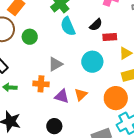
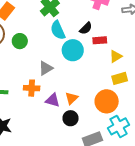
cyan circle: (92, 62) -> (73, 50), moved
black circle: (54, 126) -> (71, 118), moved

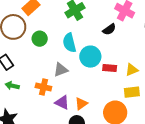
black semicircle: (86, 28) -> (109, 29), moved
cyan semicircle: (58, 30) -> (69, 43), moved
red rectangle: (100, 40) -> (110, 68), moved

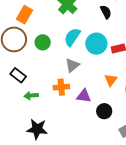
black semicircle: (109, 29) -> (106, 12), turned -64
cyan semicircle: (69, 43) -> (72, 37), turned 66
orange triangle: (81, 104) -> (111, 80), moved

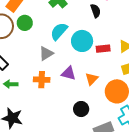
green circle: (43, 42) -> (25, 23), moved
gray triangle: (72, 65) -> (46, 54), moved
purple triangle: (84, 96) -> (69, 73), moved

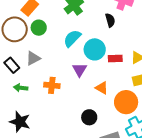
gray triangle: (46, 54) -> (33, 58), moved
purple triangle: (69, 73) -> (80, 70), moved, turned 42
orange triangle: (92, 79) -> (102, 88), turned -48

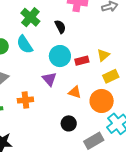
black semicircle: (110, 20) -> (60, 27), moved
cyan semicircle: (72, 38) -> (25, 44), moved, turned -66

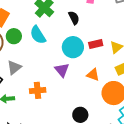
red rectangle: (82, 61) -> (96, 44), moved
orange triangle: (75, 92) -> (93, 75), moved

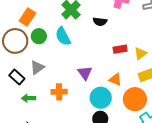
black semicircle: (74, 18) -> (100, 22), turned 120
cyan circle: (73, 47) -> (101, 98), moved

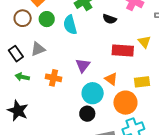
brown circle: (15, 41) -> (23, 18), size x0.7
red rectangle: (120, 49) -> (123, 50), size x1.5
yellow triangle: (140, 54) -> (144, 42), moved, turned -48

